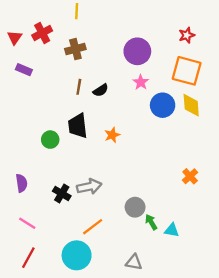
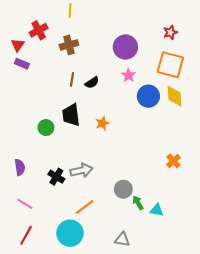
red triangle: (15, 38) -> (18, 45), moved

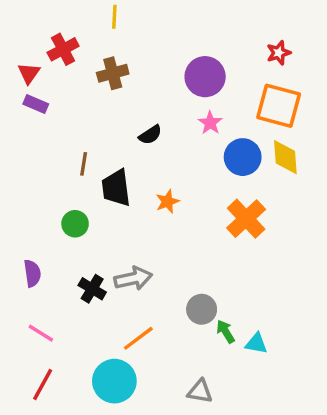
brown line: (72, 79) -> (84, 164), moved
green circle: (46, 128) -> (75, 224), moved
orange cross: (173, 161) -> (246, 219), moved, size x1.6

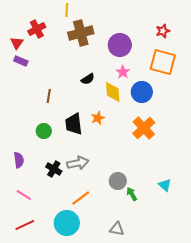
brown cross: (113, 73) -> (81, 33), moved, size x1.4
yellow diamond: (285, 157) -> (113, 92), moved
black trapezoid: (116, 188) -> (74, 124), moved
cyan triangle: (256, 343) -> (165, 185), moved, turned 32
red line: (43, 385) -> (25, 225), turned 36

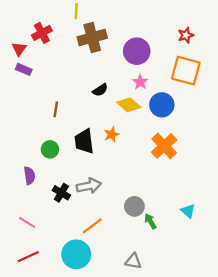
yellow diamond: (113, 92) -> (129, 105), turned -45
purple semicircle: (19, 160) -> (29, 176), moved

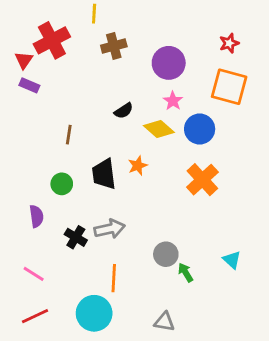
red cross: (42, 33) -> (52, 40), size x1.4
brown cross: (92, 37) -> (114, 46), size x0.7
orange line: (92, 226) -> (114, 278), turned -50

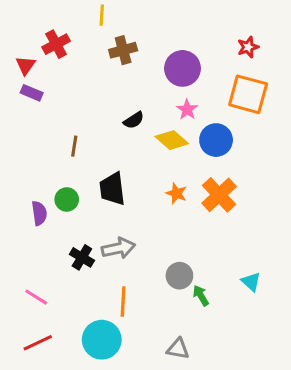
red cross: (52, 40) -> (56, 44), size x0.7
orange star: (138, 166) -> (176, 193), moved, turned -30
purple semicircle: (36, 216) -> (39, 213), moved

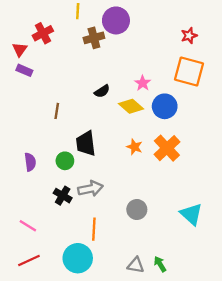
purple circle: (183, 68) -> (116, 20), moved
green circle: (67, 199) -> (65, 161), moved
cyan triangle: (251, 282) -> (191, 214), size x1.5
green arrow: (201, 295) -> (160, 264), moved

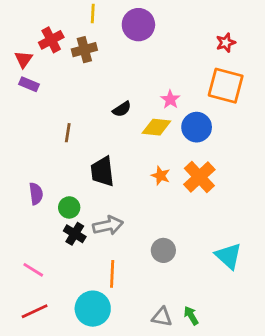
brown cross: (94, 38) -> (84, 50), moved
yellow diamond: (131, 106) -> (156, 127), turned -35
green circle: (65, 161) -> (69, 207), moved

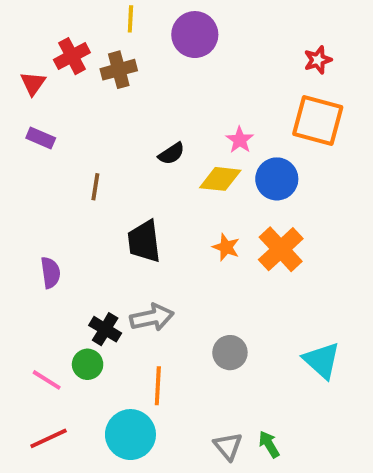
purple rectangle: (29, 84) -> (41, 138), moved
green circle: (69, 207) -> (88, 364), moved
gray triangle: (162, 317) -> (228, 446), turned 40

